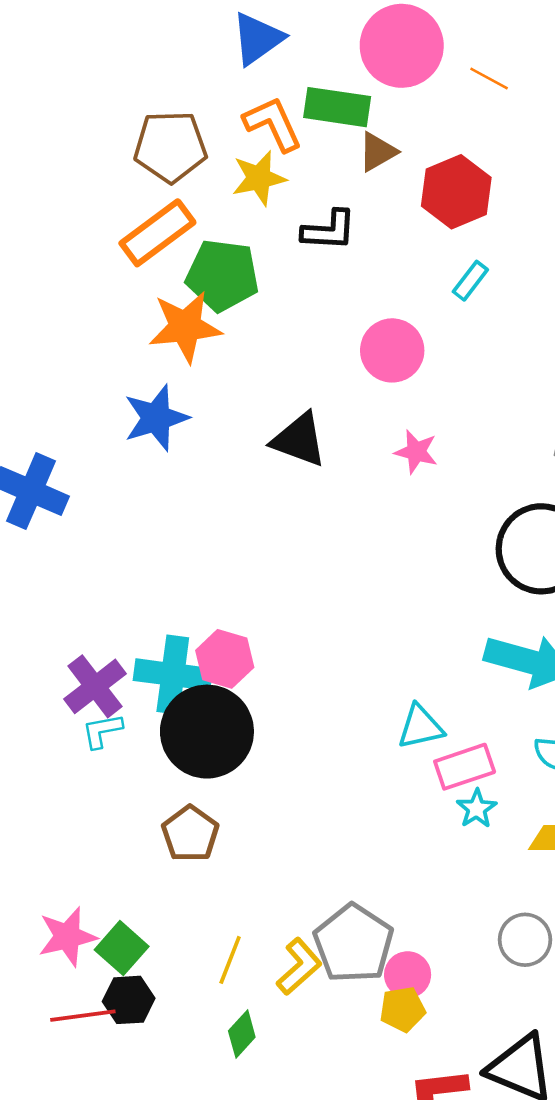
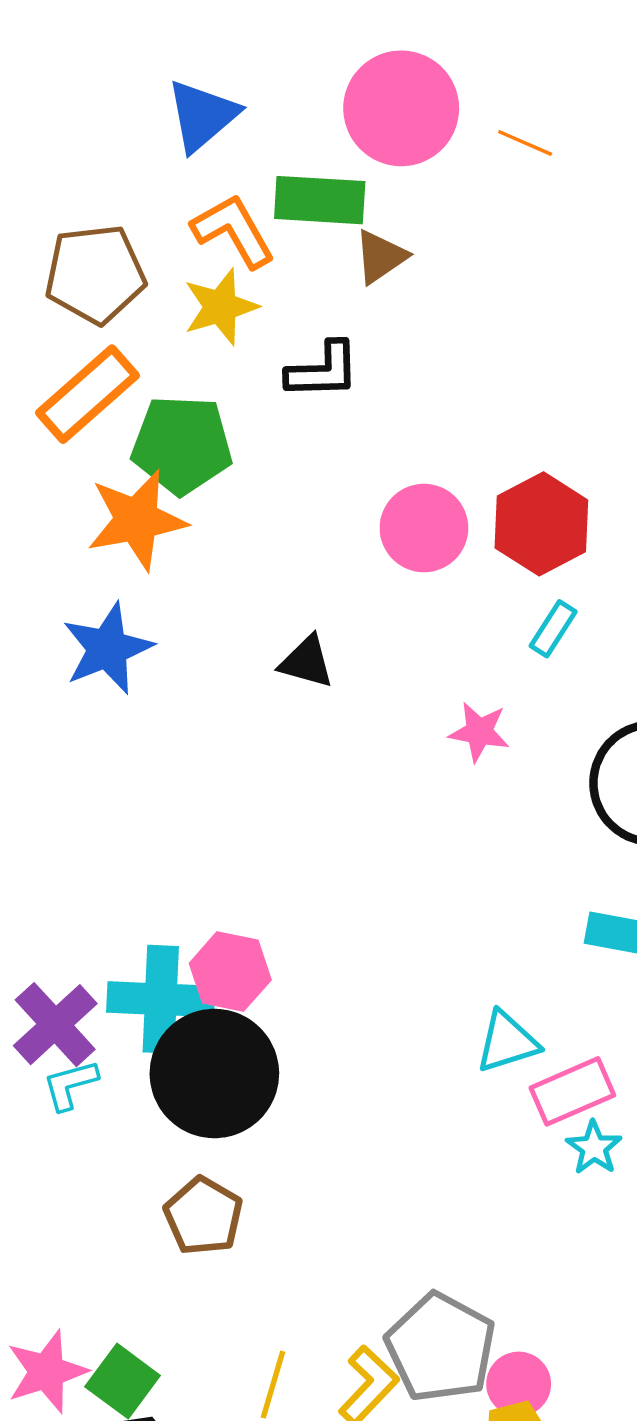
red hexagon: (456, 192) -> (541, 524), moved
cyan rectangle: (470, 281) -> (553, 629), moved
black triangle: (299, 440) -> (307, 662), size x0.7
pink star: (416, 452) -> (479, 732), moved

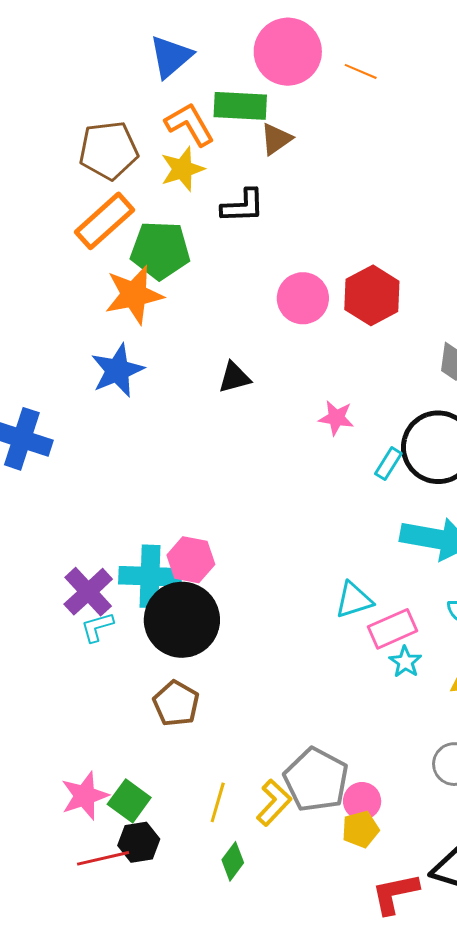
cyan rectangle: (553, 629) -> (388, 464), moved
black triangle: (307, 662) -> (234, 377), turned -30

